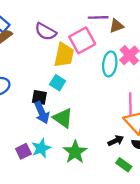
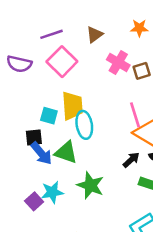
purple line: (98, 17) -> (51, 34), moved
yellow trapezoid: (64, 55) -> (72, 106), moved
cyan ellipse: (110, 64) -> (84, 125), moved
cyan star: (41, 148) -> (52, 192), turned 30

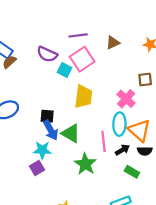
pink cross: (118, 62) -> (126, 99), moved
pink line: (135, 115) -> (104, 141), moved
cyan square: (49, 116) -> (64, 70), moved
cyan ellipse: (84, 125) -> (119, 124), moved
cyan star: (52, 192) -> (42, 150), moved

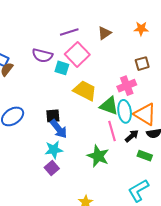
yellow trapezoid: (83, 97) -> (85, 91), turned -60
pink cross: (126, 99) -> (127, 86), turned 36
green triangle: (71, 133) -> (109, 106), moved

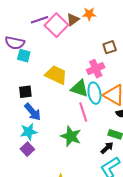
orange star: (141, 29) -> (89, 14), moved
pink square: (77, 54) -> (56, 25), moved
cyan square: (62, 68) -> (24, 56), moved
black square: (53, 116) -> (25, 92), moved
black arrow: (132, 136) -> (107, 148), moved

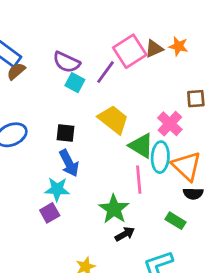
purple line: (39, 20) -> (105, 72), moved, turned -48
pink cross: (96, 69) -> (170, 124), turned -36
black arrow: (107, 148) -> (125, 234), moved

